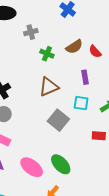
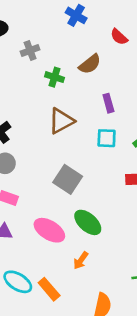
red semicircle: (95, 52) -> (119, 37), moved
gray square: (58, 120) -> (68, 179), moved

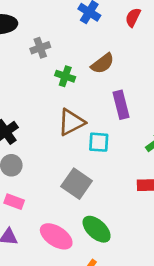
red semicircle: (119, 37) -> (133, 17), moved, turned 72
purple rectangle: (108, 103) -> (121, 105), size x1.4
cyan square: (107, 138) -> (99, 142), moved

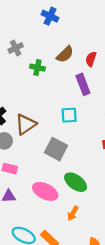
red semicircle: (133, 17) -> (91, 59), moved
brown triangle: (71, 122) -> (26, 124), moved

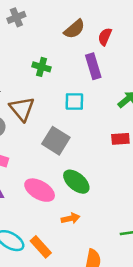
green cross: (37, 68) -> (42, 67), moved
brown triangle: (26, 124) -> (22, 109), turned -40
orange arrow: (73, 213) -> (71, 218), turned -136

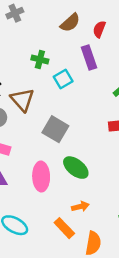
cyan square: (74, 102) -> (63, 79), moved, turned -30
pink ellipse: (40, 190) -> (41, 176), turned 60
orange arrow: (71, 218) -> (80, 206), moved
orange rectangle: (41, 247) -> (64, 228), moved

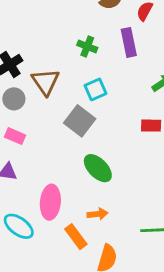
green cross: (40, 59) -> (87, 46), moved
cyan square: (63, 79) -> (96, 89), moved
pink ellipse: (41, 176) -> (50, 202), moved

